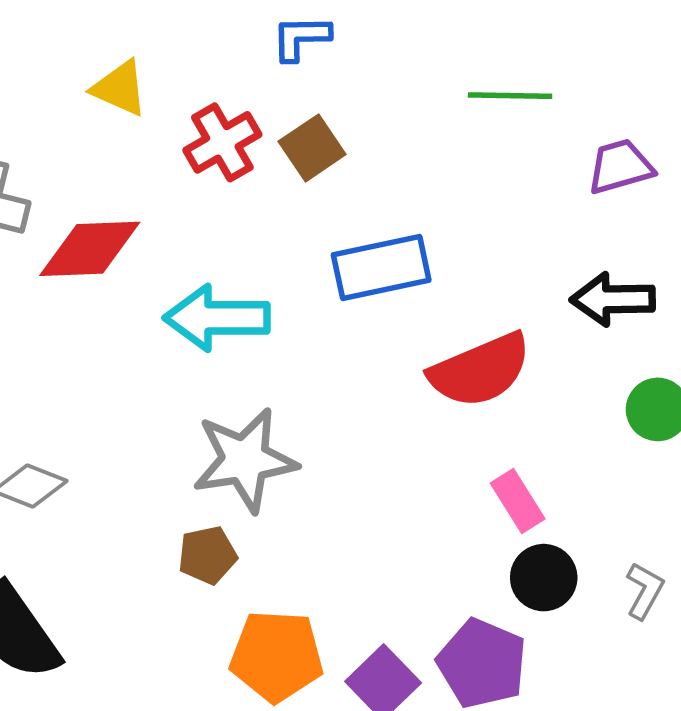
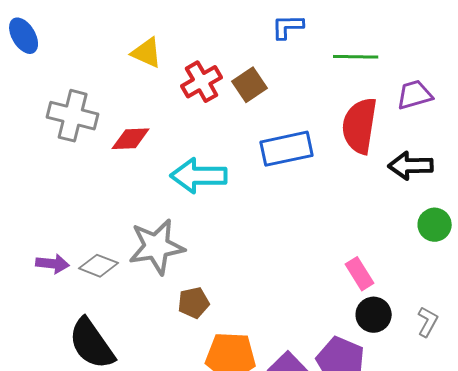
blue L-shape: (301, 38) -> (288, 27), moved
red diamond: (90, 249) -> (131, 139), size x0.7
red semicircle: (480, 370) -> (360, 126), moved, turned 122
gray star: (245, 460) -> (157, 247), moved

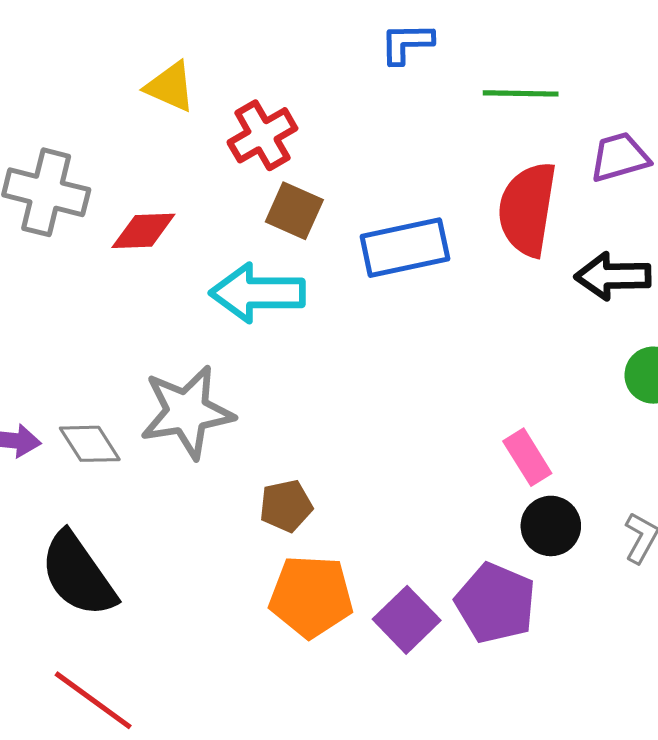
brown square: (250, 85) -> (294, 211), moved, turned -32
gray diamond: (99, 266) -> (90, 444), turned 36
brown pentagon: (194, 303) -> (286, 506), moved

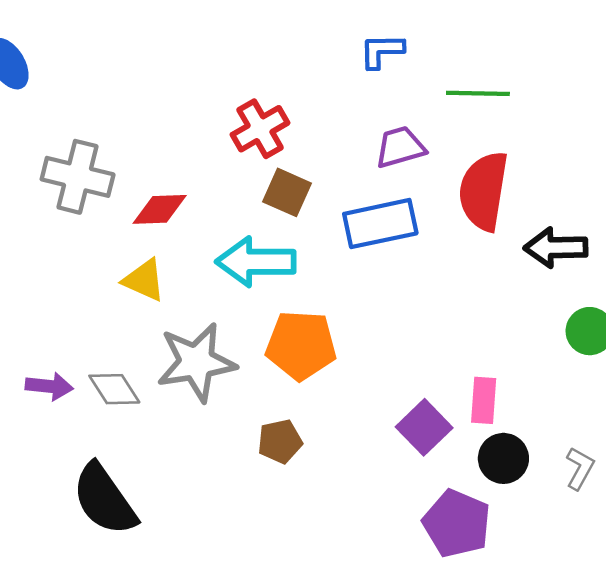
yellow triangle: (170, 87) -> (144, 280), moved
purple trapezoid: (620, 157) -> (400, 147), moved
pink rectangle: (527, 457) -> (484, 400), turned 36
orange pentagon: (311, 596) -> (301, 345), moved
purple square: (407, 620) -> (424, 427), moved

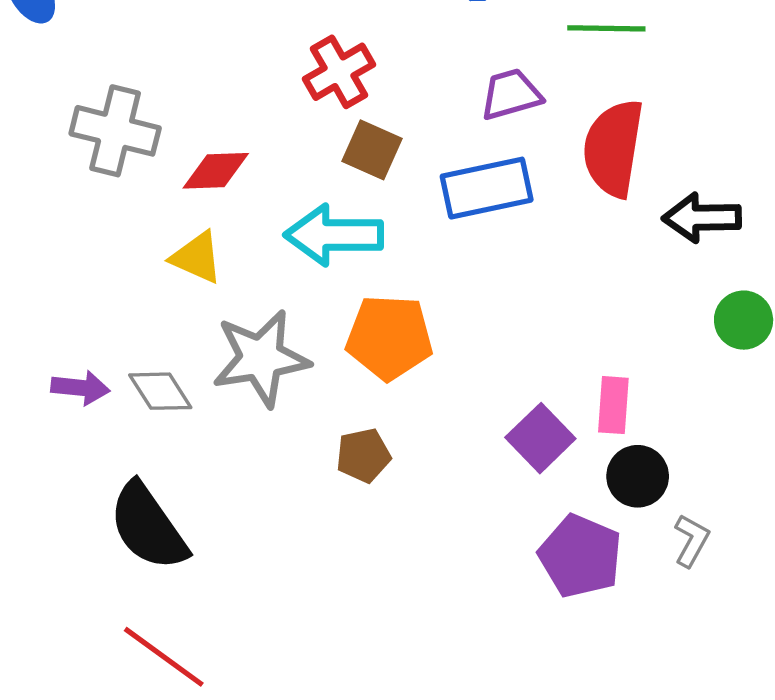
gray L-shape: (580, 468) -> (691, 541), moved

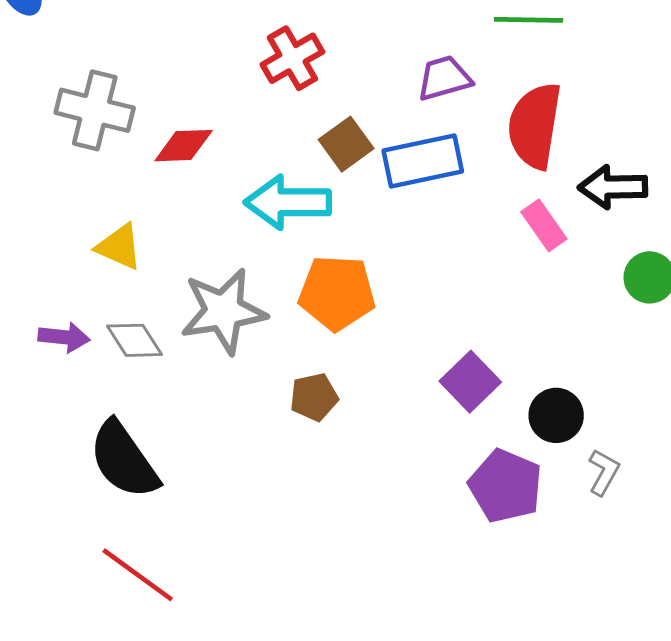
brown square: (372, 150) -> (346, 144), moved, turned 30
yellow triangle: (197, 258) -> (119, 247), moved
pink rectangle: (613, 405) -> (544, 225), moved, turned -39

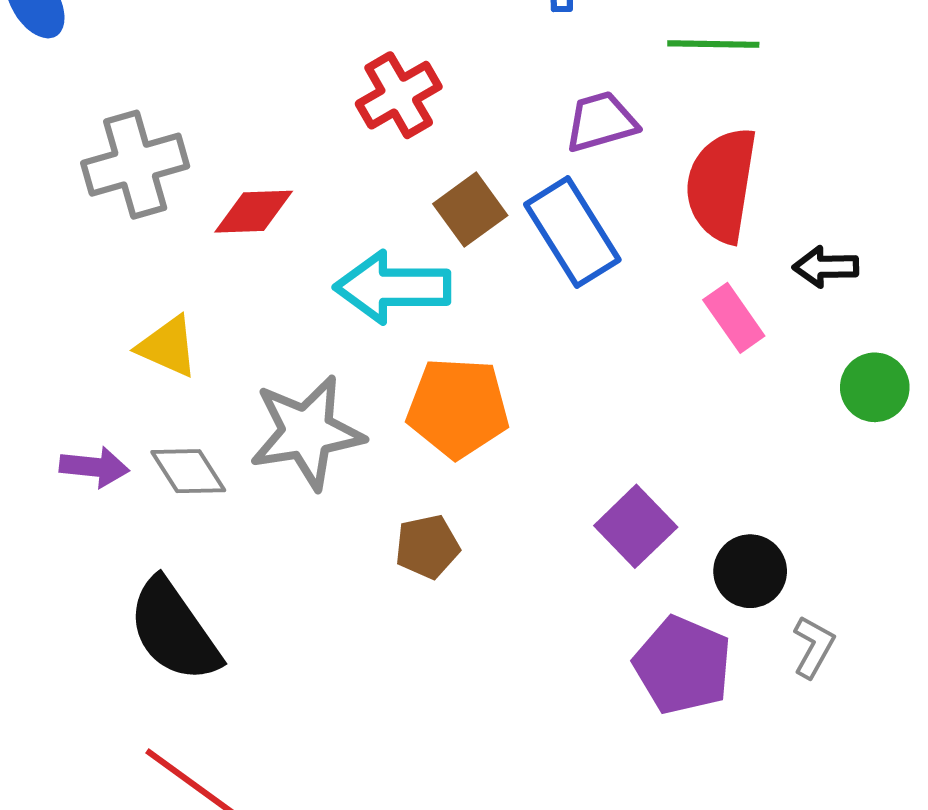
gray cross: (95, 110) -> (135, 165), turned -30
blue rectangle: (423, 161) -> (572, 232), turned 70
black arrow: (613, 187) -> (826, 267), size x0.7

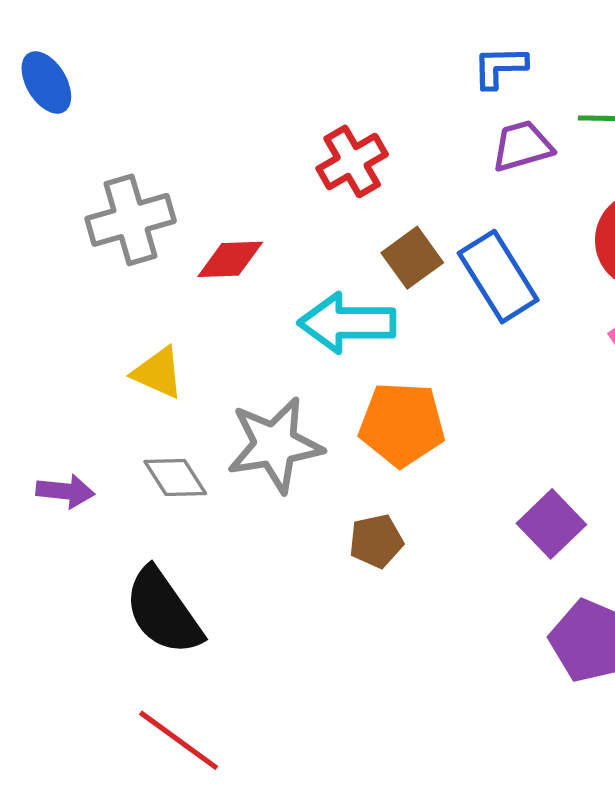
purple trapezoid: (601, 122) -> (522, 146), moved
purple arrow: (94, 467) -> (65, 491), moved

